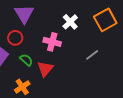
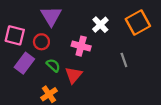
gray line: (92, 55) -> (124, 60), turned -72

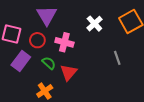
pink cross: (81, 46) -> (64, 42), moved

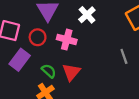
white cross: (94, 24) -> (87, 15), moved
green semicircle: (49, 63) -> (49, 71), moved

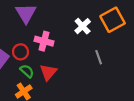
white cross: (87, 15) -> (83, 26), moved
red circle: (38, 37) -> (21, 52), moved

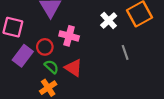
red triangle: (48, 72) -> (73, 68), turned -36

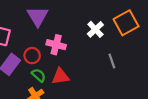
red triangle: (73, 68) -> (61, 76), turned -42

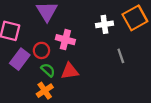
white cross: (95, 29) -> (104, 24), turned 35

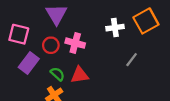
red circle: (41, 50) -> (51, 45), moved
gray line: (121, 56) -> (132, 60), turned 56

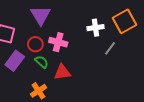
gray line: (132, 60) -> (110, 48), moved
green semicircle: (57, 74) -> (42, 62), moved

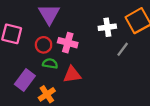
purple rectangle: (15, 61) -> (25, 80), moved
green semicircle: (42, 62) -> (50, 64), turned -32

